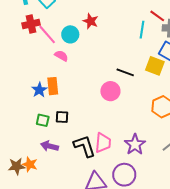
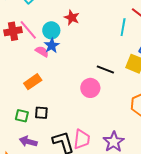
red cross: (31, 24) -> (13, 31), moved
orange rectangle: (53, 86) -> (33, 82), turned 60
blue star: (39, 90) -> (52, 46), moved

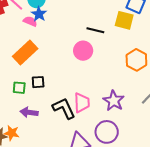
orange rectangle: (33, 82) -> (25, 52), size x1.4

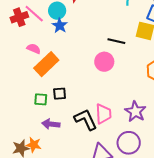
pink semicircle: (30, 21) -> (34, 49), moved

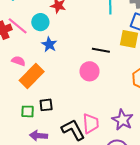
blue star: (60, 26) -> (49, 44), moved

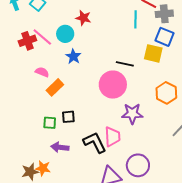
pink circle: (89, 71) -> (113, 85), size x1.4
orange rectangle: (32, 76) -> (55, 87), size x0.7
purple star: (122, 120) -> (132, 114), moved, turned -30

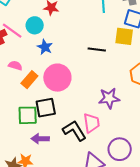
pink circle: (113, 85) -> (57, 78), moved
black square: (68, 117) -> (46, 108), size x1.5
green square: (50, 123) -> (28, 115), size x1.5

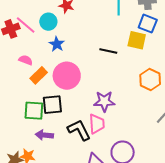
purple star: (109, 98) -> (104, 101), moved

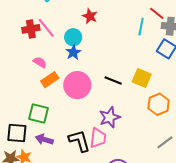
cyan circle: (48, 22) -> (73, 37), moved
yellow square: (137, 40) -> (142, 78), moved
black line: (108, 51) -> (113, 81), moved
purple star: (104, 101) -> (110, 117), turned -30
black square: (52, 105) -> (17, 133), moved

